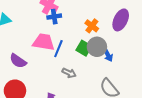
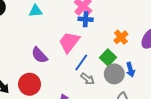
pink trapezoid: (44, 42) -> (69, 42), turned -75
gray circle: (97, 47) -> (114, 74), moved
blue line: (58, 49) -> (81, 63), moved

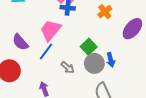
orange cross: (121, 37) -> (105, 12), moved
blue line: (81, 63) -> (46, 51), moved

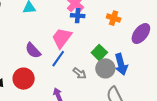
orange cross: (105, 12) -> (114, 18), turned -32
blue arrow: (111, 60) -> (121, 64), size x1.5

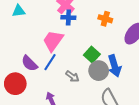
purple semicircle: (33, 50) -> (29, 63), moved

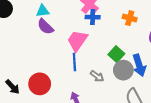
blue line: (50, 62) -> (74, 62), turned -36
purple semicircle: (29, 63) -> (45, 27), moved

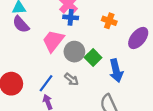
blue line: (74, 62) -> (46, 83), moved, turned 36
gray circle: (123, 70) -> (74, 52), moved

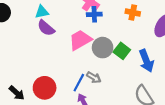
pink trapezoid: (53, 41) -> (80, 40), turned 30
gray arrow: (72, 79) -> (94, 77), moved

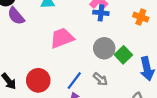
purple semicircle: (46, 28) -> (16, 16), moved
pink trapezoid: (80, 40) -> (62, 38), moved
gray arrow: (94, 77) -> (100, 79), moved

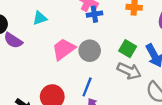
gray circle: (104, 48) -> (90, 51), moved
gray arrow: (100, 79) -> (129, 71), moved, size x1.5

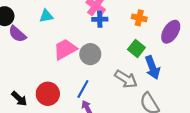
green square: (128, 49) -> (136, 49), moved

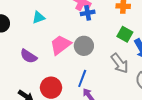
purple semicircle: (17, 34) -> (29, 56), moved
gray arrow: (126, 79) -> (120, 63), turned 30

